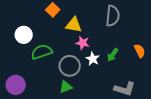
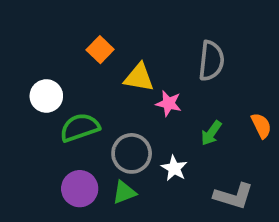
pink star: (83, 43) -> (169, 103), moved
white star: (93, 59) -> (174, 168), moved
purple circle: (16, 85) -> (80, 189), moved

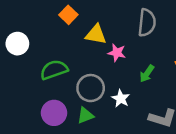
white circle: (46, 96) -> (17, 44), moved

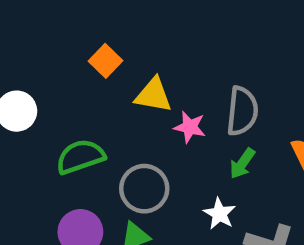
gray semicircle: (147, 23) -> (242, 111), moved
white star: (121, 99) -> (219, 214), moved

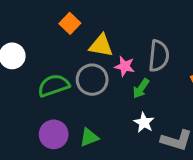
green arrow: (242, 164) -> (141, 88), moved
gray circle: (144, 189) -> (92, 80), moved

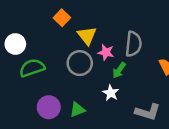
yellow triangle: (101, 46) -> (87, 36), turned 42
green semicircle: (54, 86) -> (32, 68), moved
white star: (144, 123) -> (111, 93), moved

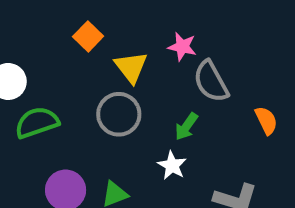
gray semicircle: (133, 44) -> (211, 81), turned 145
pink star: (106, 52) -> (182, 47), moved

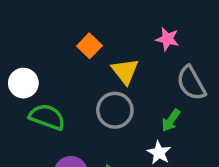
pink star: (182, 47) -> (167, 39), moved
green semicircle: (37, 122) -> (47, 117), turned 39

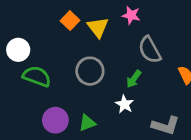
yellow triangle: (125, 71) -> (98, 27), moved

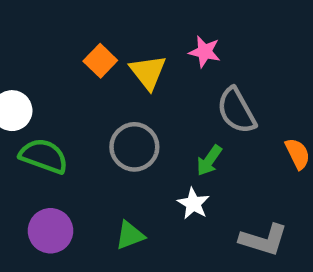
purple circle: (55, 120) -> (50, 231), moved

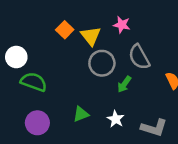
gray circle: (134, 147) -> (102, 63), moved
white star: (193, 204) -> (116, 119), moved
green triangle: (130, 235) -> (81, 114), moved

